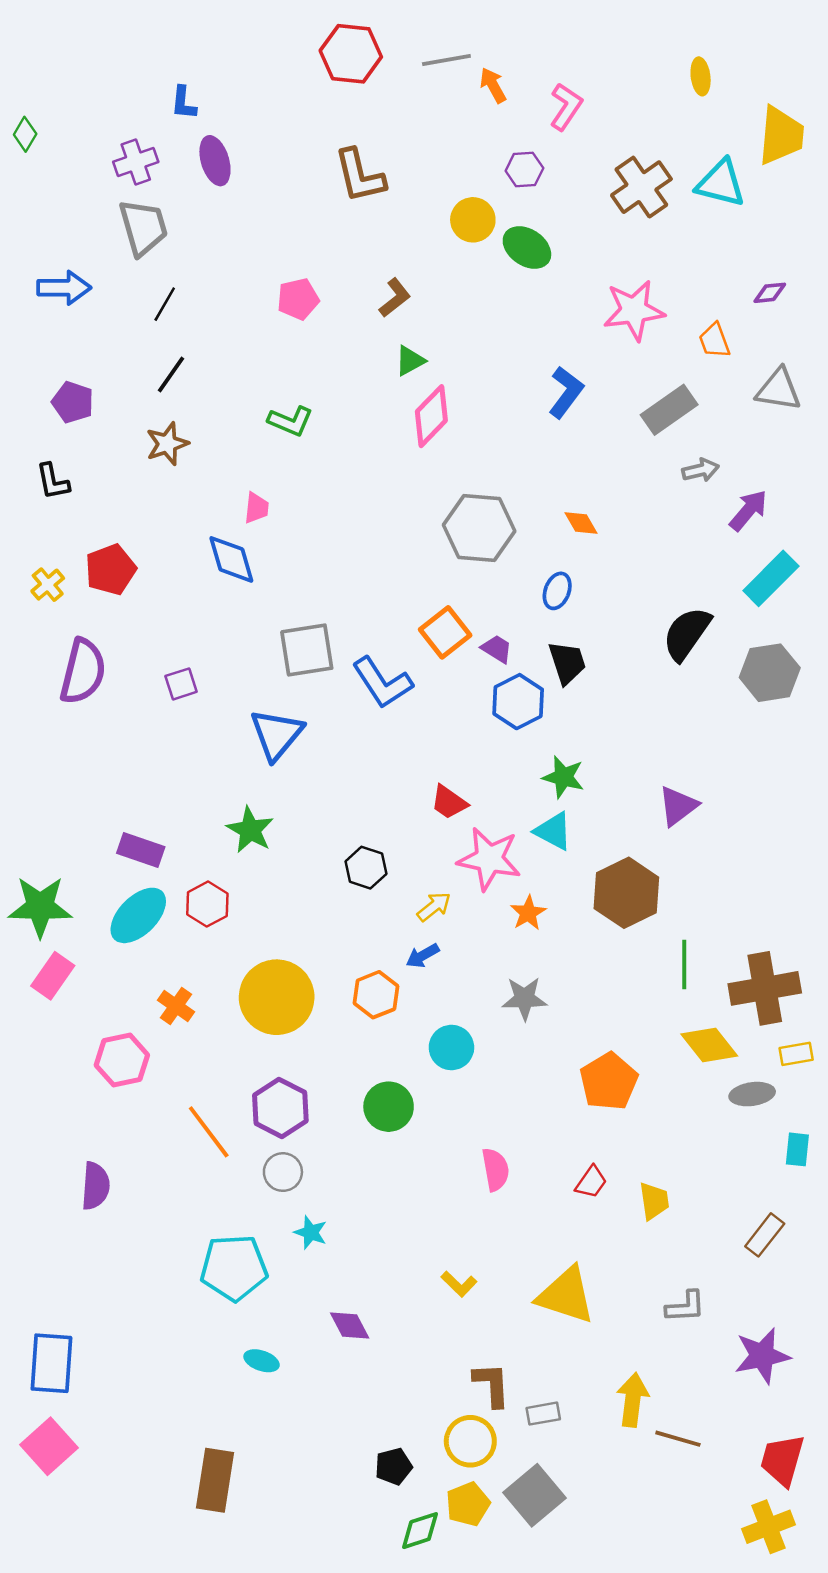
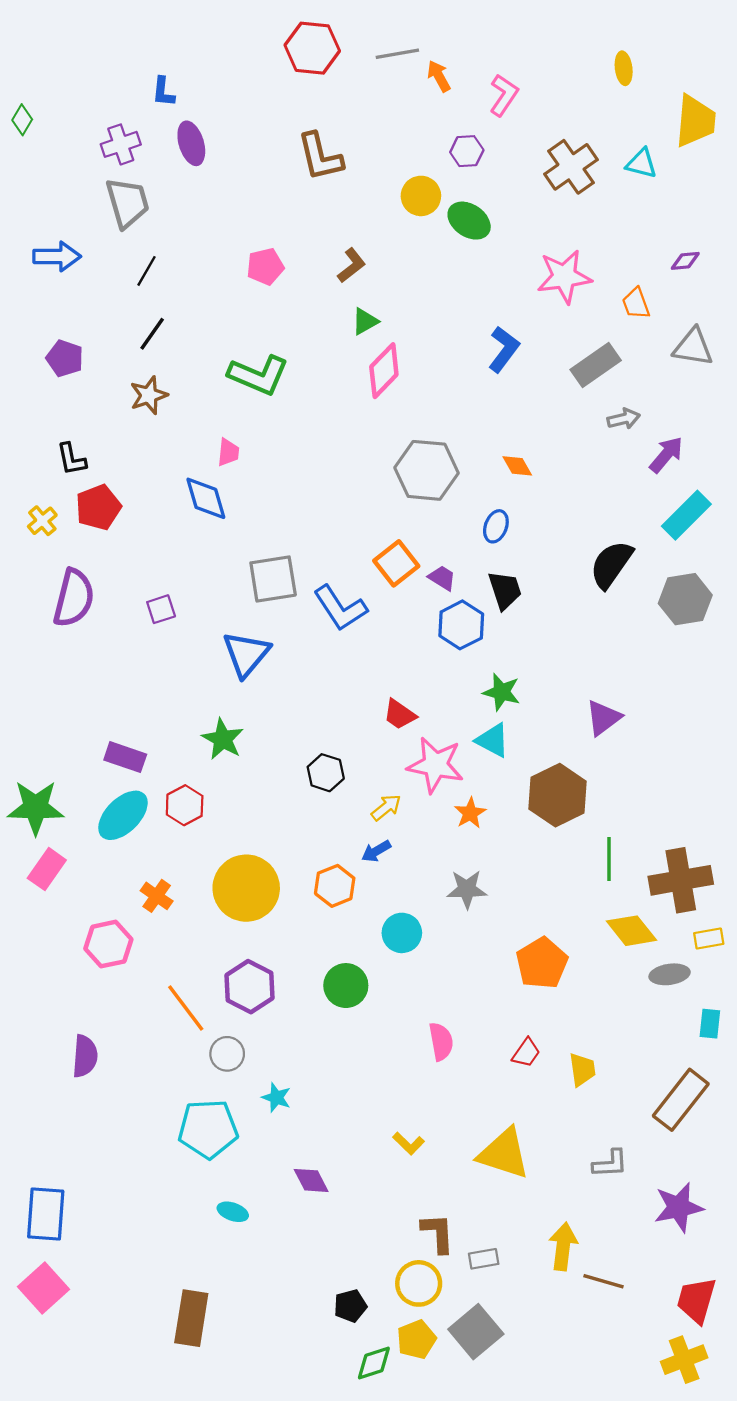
cyan triangle: (721, 183) -> (642, 163), size x0.7
green L-shape: (290, 421) -> (259, 375), size x1.5
black L-shape: (53, 481) -> (71, 459), moved
gray circle: (283, 1172) -> (227, 1054), moved
brown rectangle: (765, 1235) -> (681, 1100), size x1.6

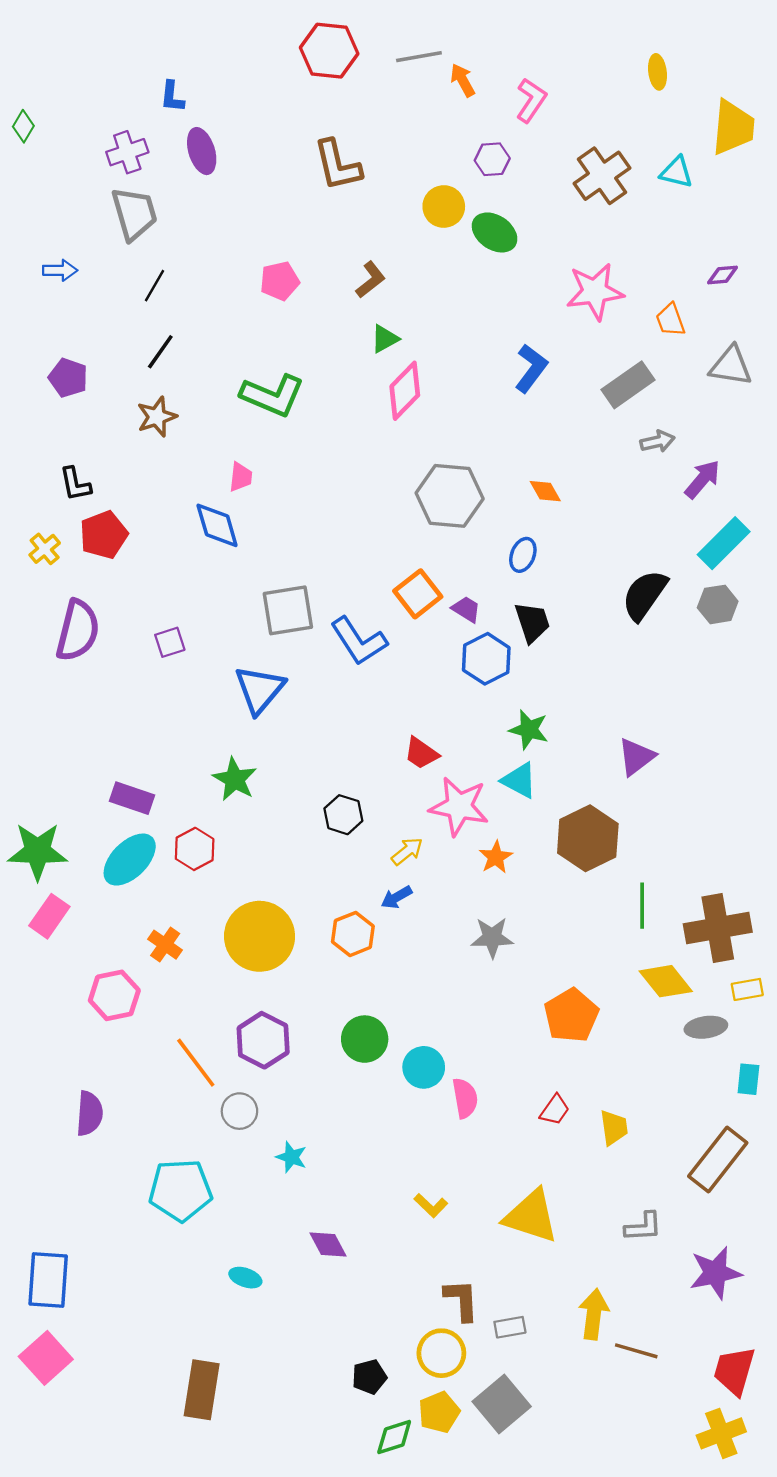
blue arrow: (57, 256) -> (60, 270), size x0.7
gray hexagon: (685, 599) -> (718, 604), moved, size x0.7
cyan circle: (402, 933) -> (424, 1067), moved
cyan pentagon: (208, 1129) -> (180, 1190), moved

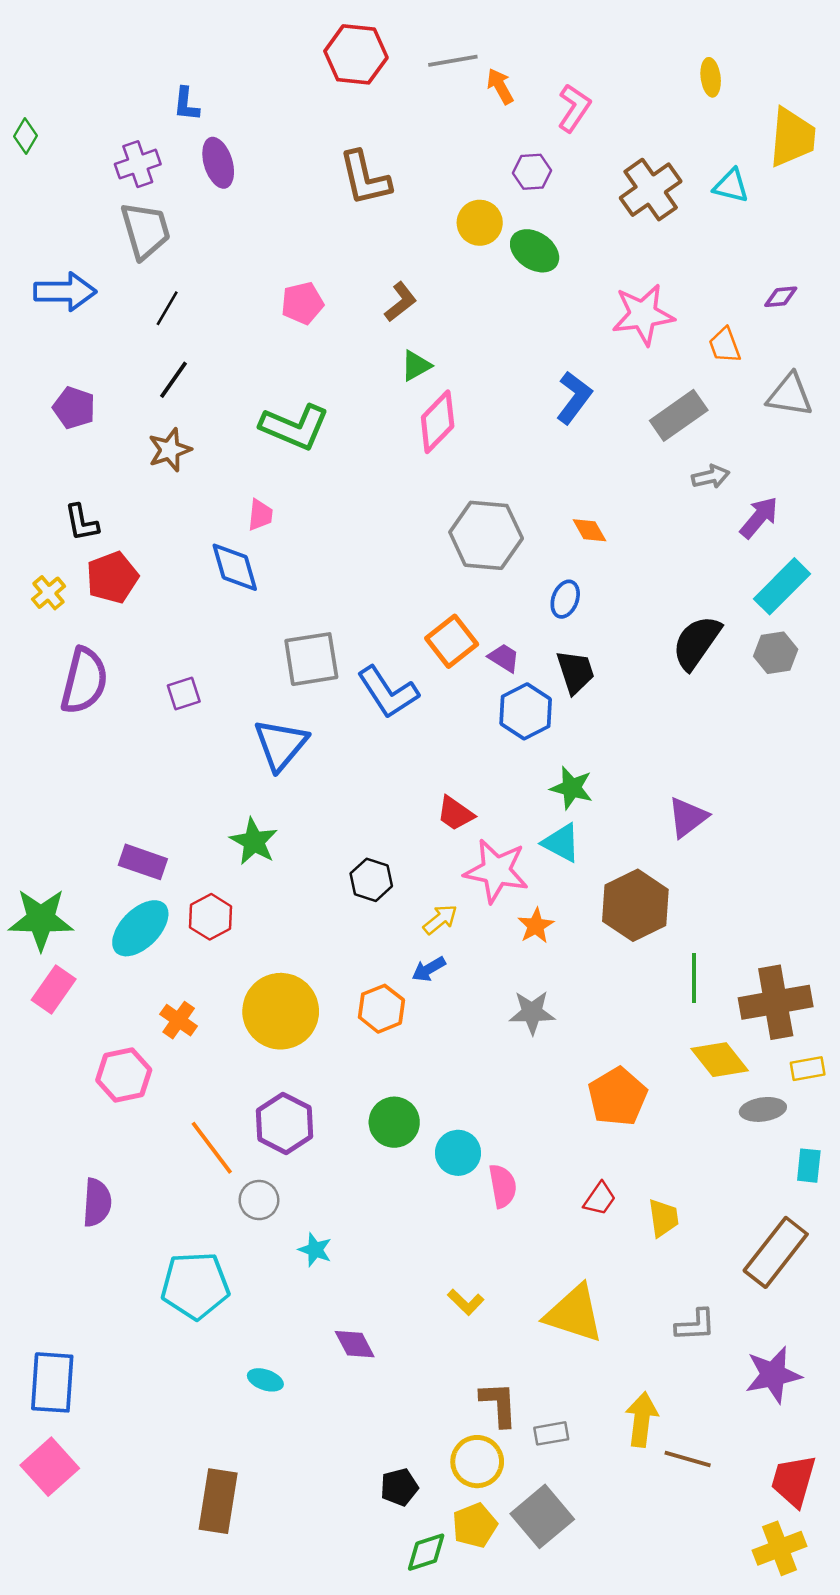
blue arrow: (60, 270) -> (65, 292), size x1.6

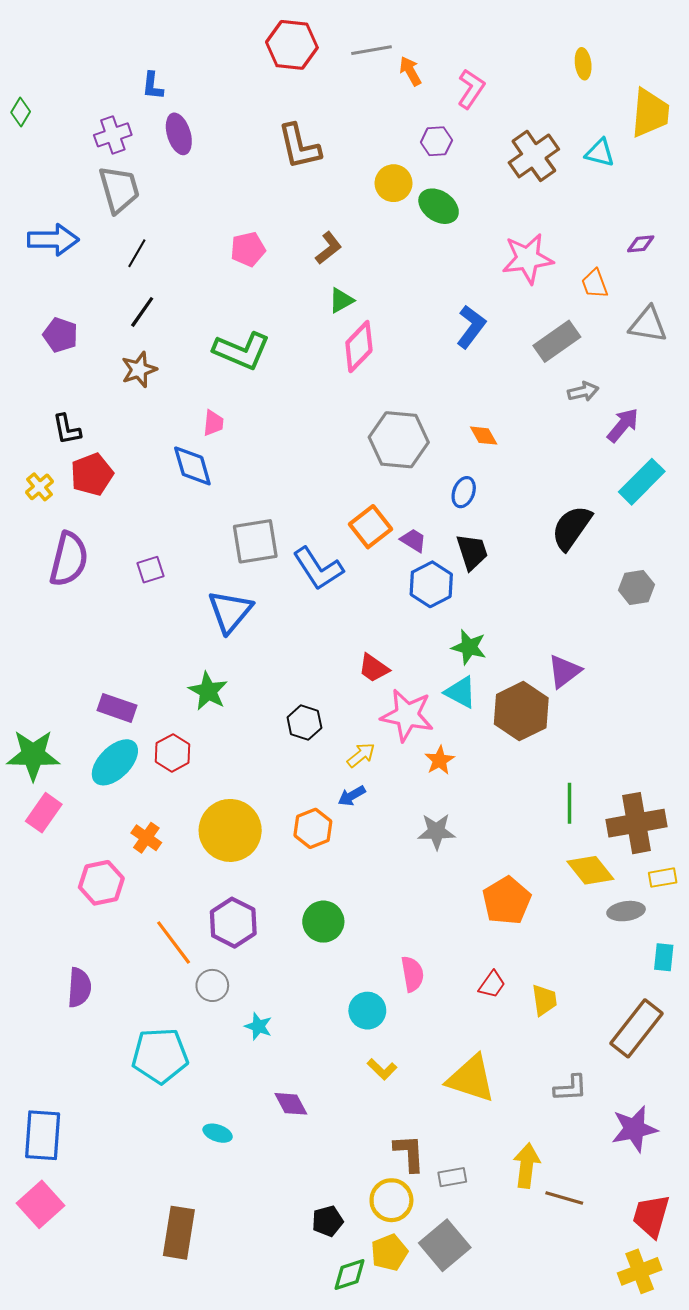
gray hexagon: (776, 653) -> (637, 587), moved
brown hexagon: (635, 905) -> (521, 711), moved
cyan circle: (458, 1153) -> (367, 1011), moved

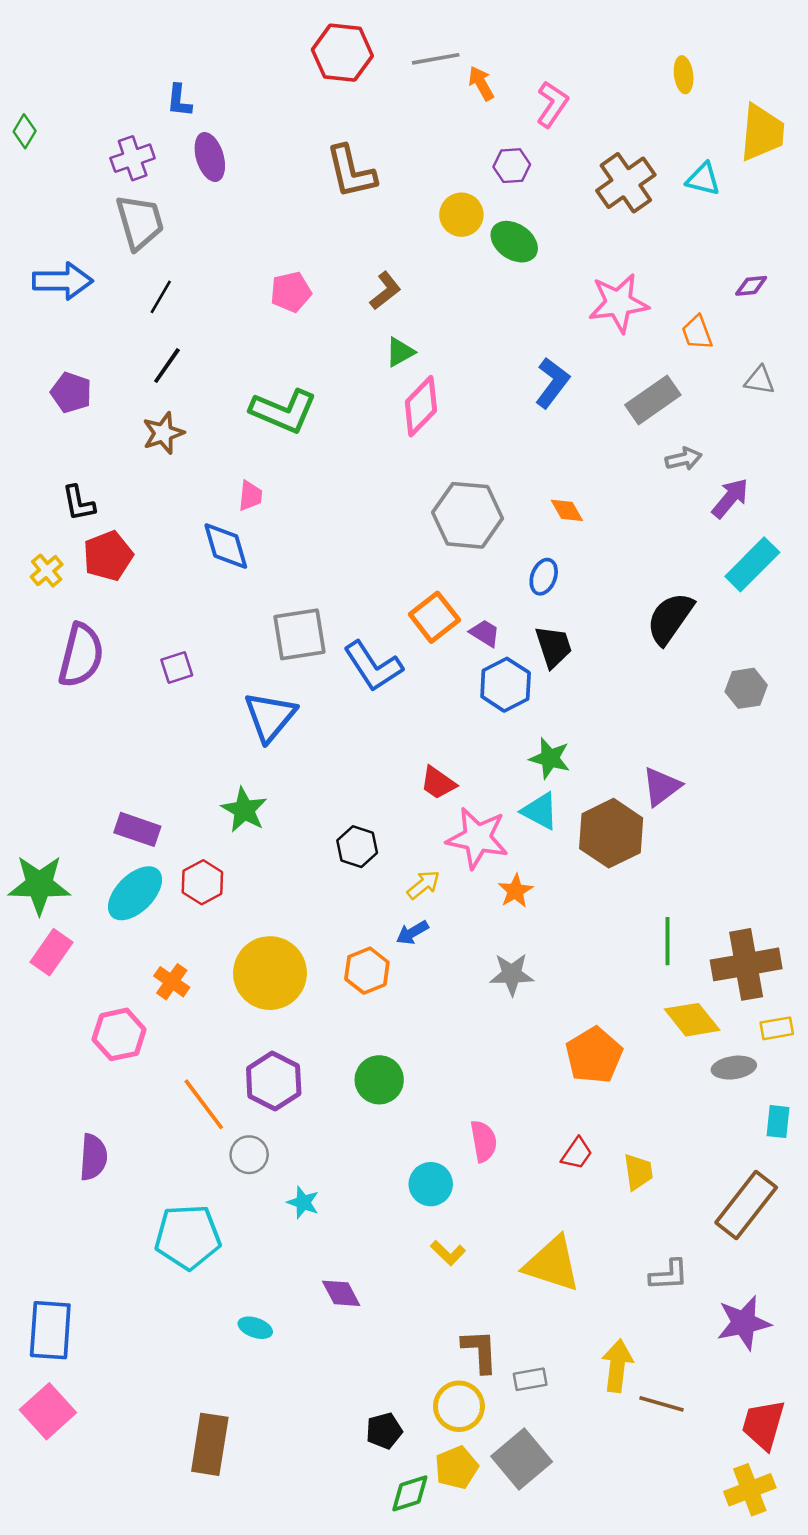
gray triangle: (648, 325) -> (760, 380), size x0.7

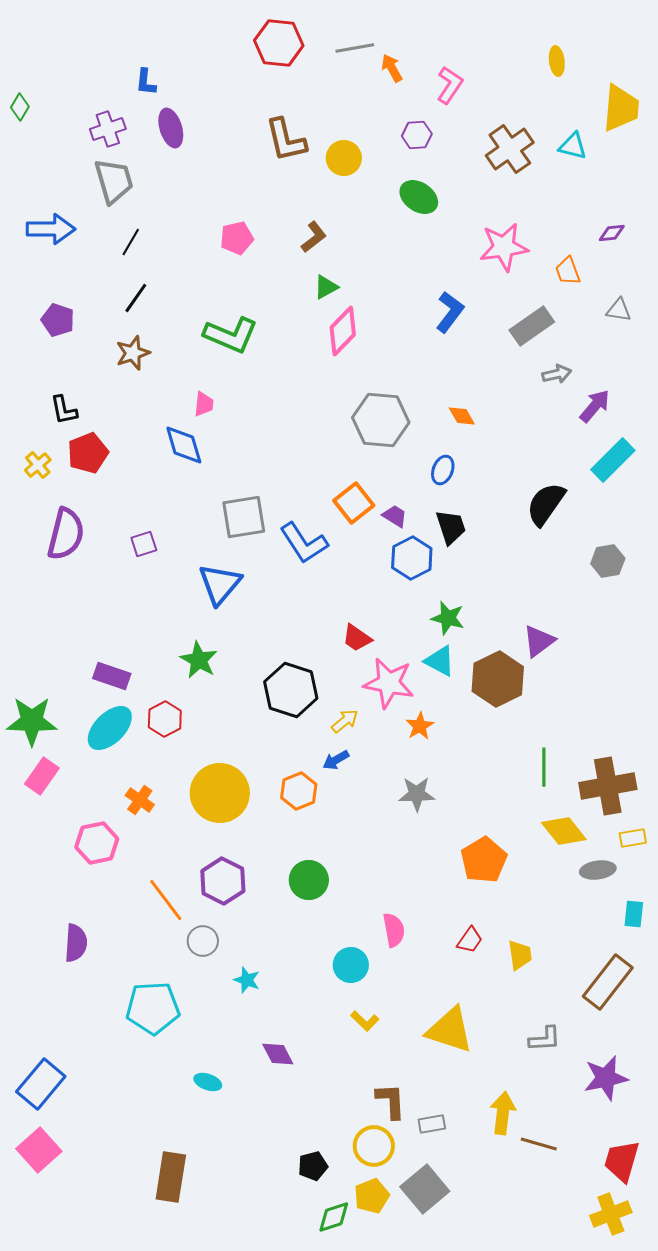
yellow circle: (461, 215) -> (344, 158), moved
black hexagon: (357, 847) -> (291, 690), size x1.6
blue rectangle: (50, 1330) -> (41, 1084), turned 36

